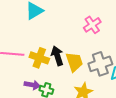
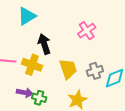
black arrow: (57, 56) -> (44, 44), moved
gray cross: (100, 64) -> (95, 71), size x0.7

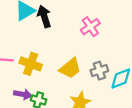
black arrow: (44, 44) -> (44, 17), moved
yellow trapezoid: (68, 69) -> (70, 68), turned 70

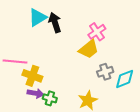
yellow cross: (31, 64) -> (32, 76), moved
yellow trapezoid: (70, 68) -> (89, 49), moved

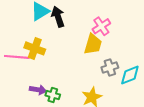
yellow trapezoid: (89, 49) -> (93, 44), turned -35
yellow cross: (32, 76) -> (35, 48), moved

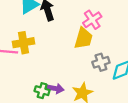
yellow cross: (35, 48) -> (24, 43), turned -30
purple arrow: (38, 90) -> (55, 88), moved

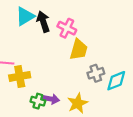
pink cross: (92, 20) -> (67, 28), moved, turned -30
yellow cross: (24, 43) -> (20, 76), moved

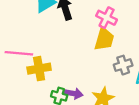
pink cross: (67, 28) -> (107, 18), moved

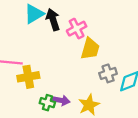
pink cross: (107, 18) -> (77, 29), moved, turned 36

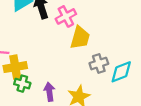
purple arrow: (61, 100) -> (49, 92), turned -108
green cross: (47, 103) -> (22, 84), moved

